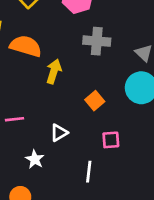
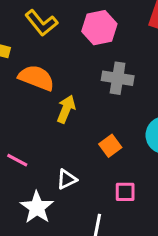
pink line: (14, 119) -> (17, 160), turned 30
white star: (35, 159) -> (37, 207), size x1.5

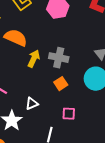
gray cross: (118, 78) -> (59, 58), moved

